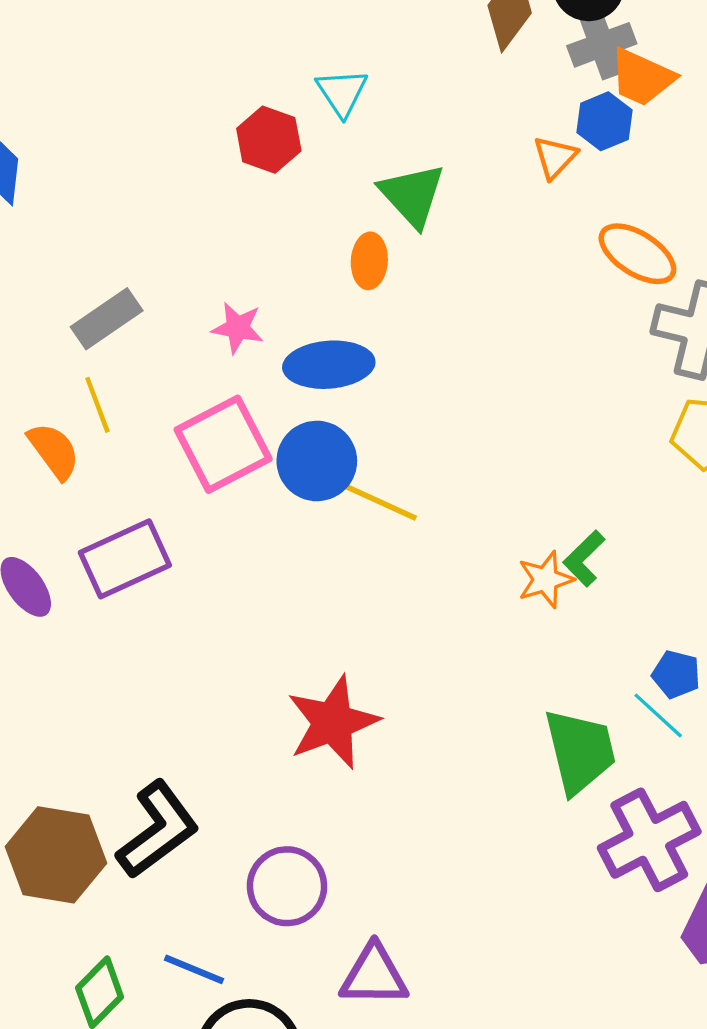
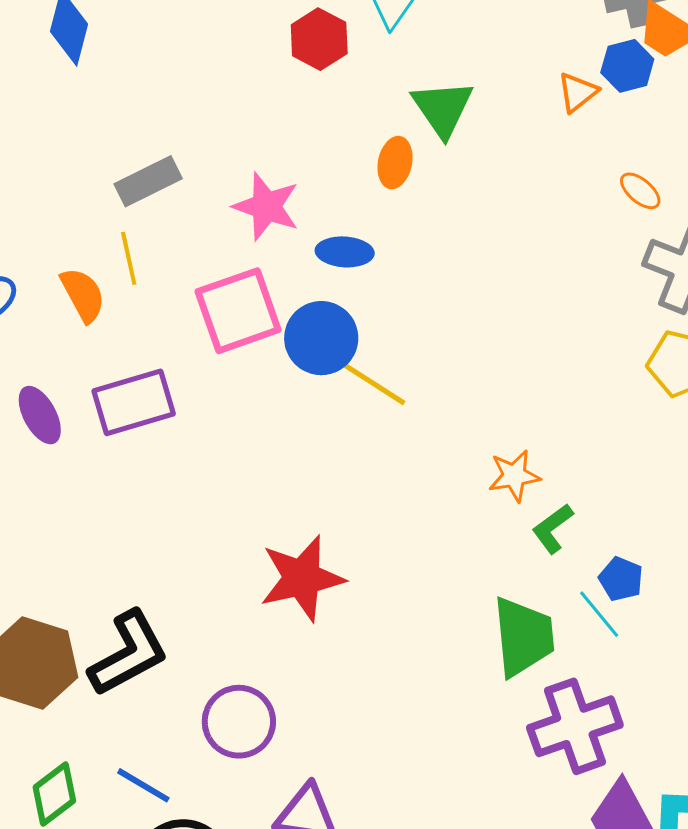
orange ellipse: (637, 254) -> (640, 191), size x0.6
pink star: (238, 328) -> (266, 206), size x1.4
blue ellipse: (329, 365) -> (345, 252), size x0.7
green L-shape: (584, 558) -> (553, 528), moved

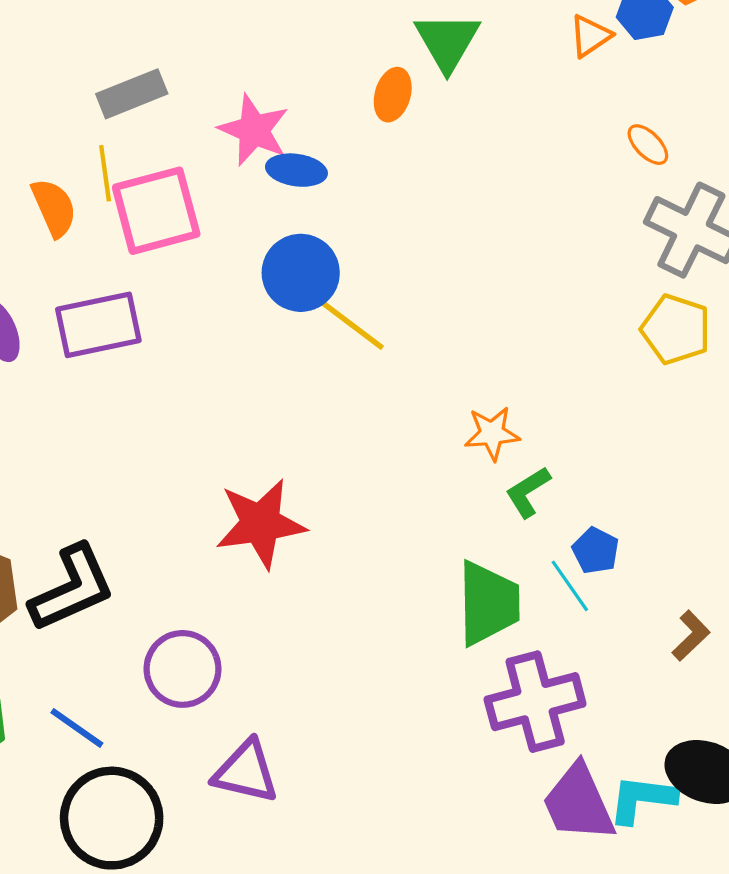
blue ellipse: (345, 252) -> (296, 170), moved
pink square: (238, 311) -> (156, 211), moved

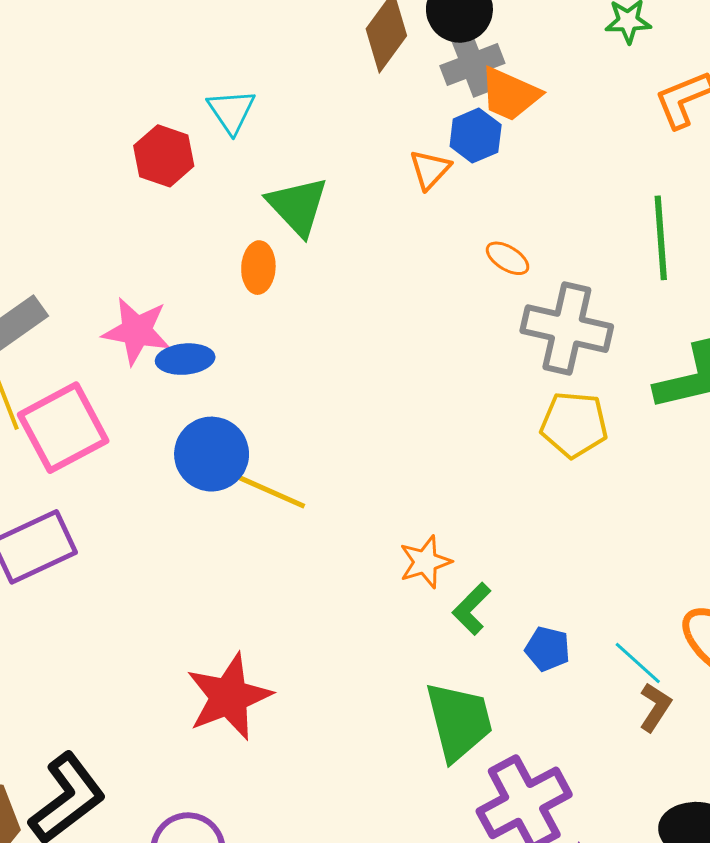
cyan line: (570, 586) -> (638, 663), moved

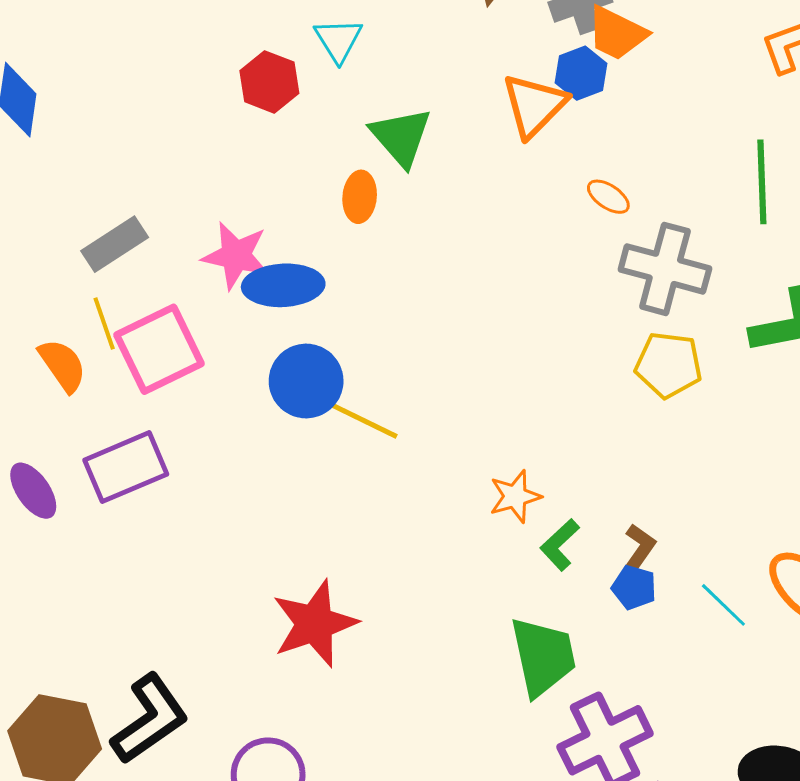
orange triangle: (430, 169) -> (534, 105), size x1.6
blue ellipse: (185, 359) -> (283, 285), size x1.4
brown L-shape: (655, 707) -> (639, 548), moved

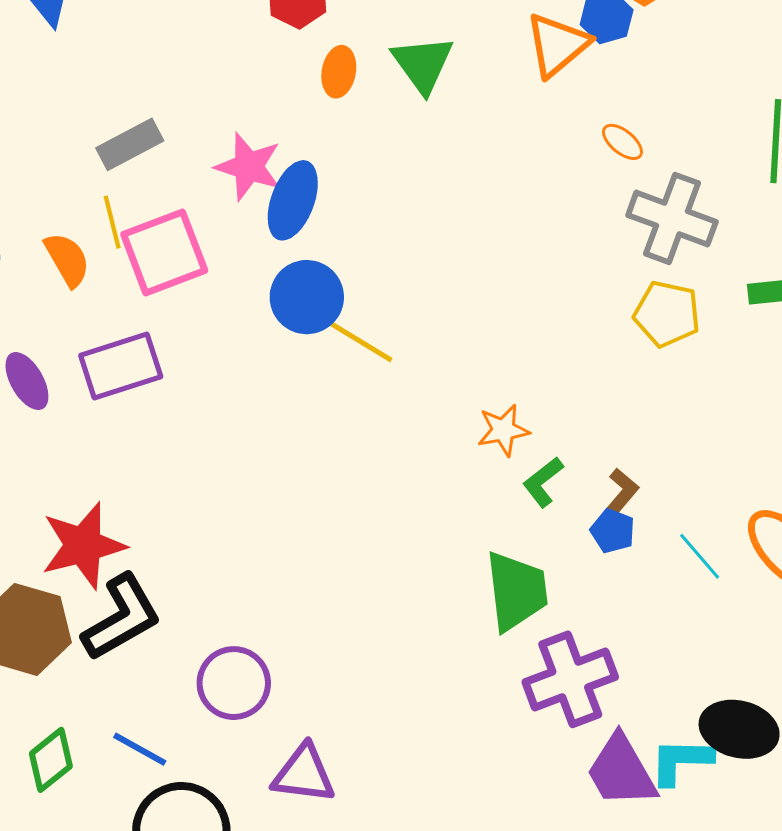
orange ellipse: (360, 197) -> (339, 72), moved
blue ellipse: (283, 285) -> (293, 200), turned -72
red star: (315, 624) -> (83, 546), moved

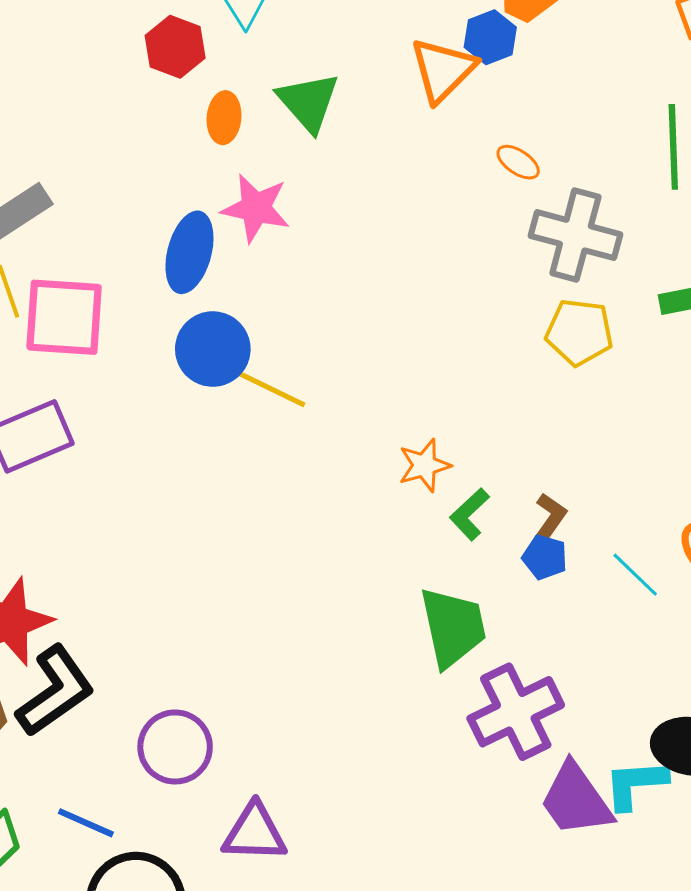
pink star: (249, 167) -> (256, 208), moved
pink square: (164, 252) -> (64, 317), turned 30

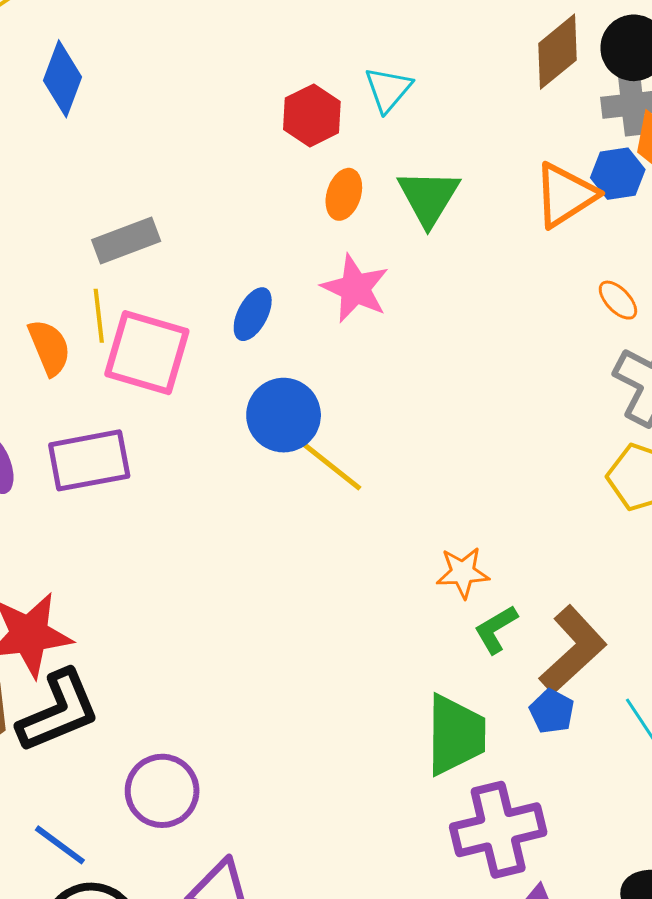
blue ellipse: (189, 252) -> (253, 314), moved, size x0.7
brown L-shape: (550, 518) -> (573, 650), size x1.8
blue pentagon: (545, 557) -> (552, 711), moved

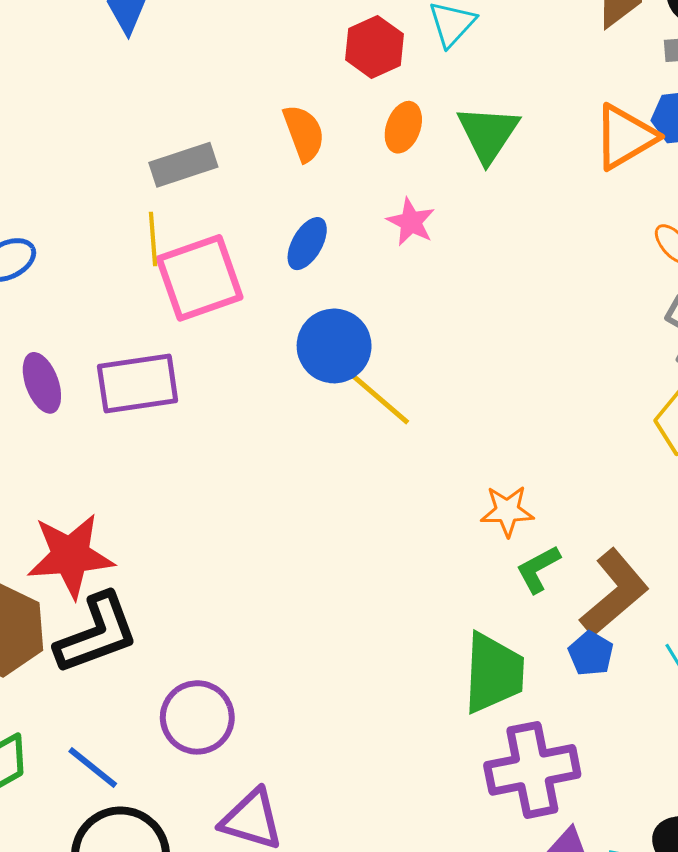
pink star: (355, 288) -> (411, 222), size x0.7
orange semicircle: (49, 347) -> (304, 133), moved
pink square: (147, 353) -> (200, 278), turned -38

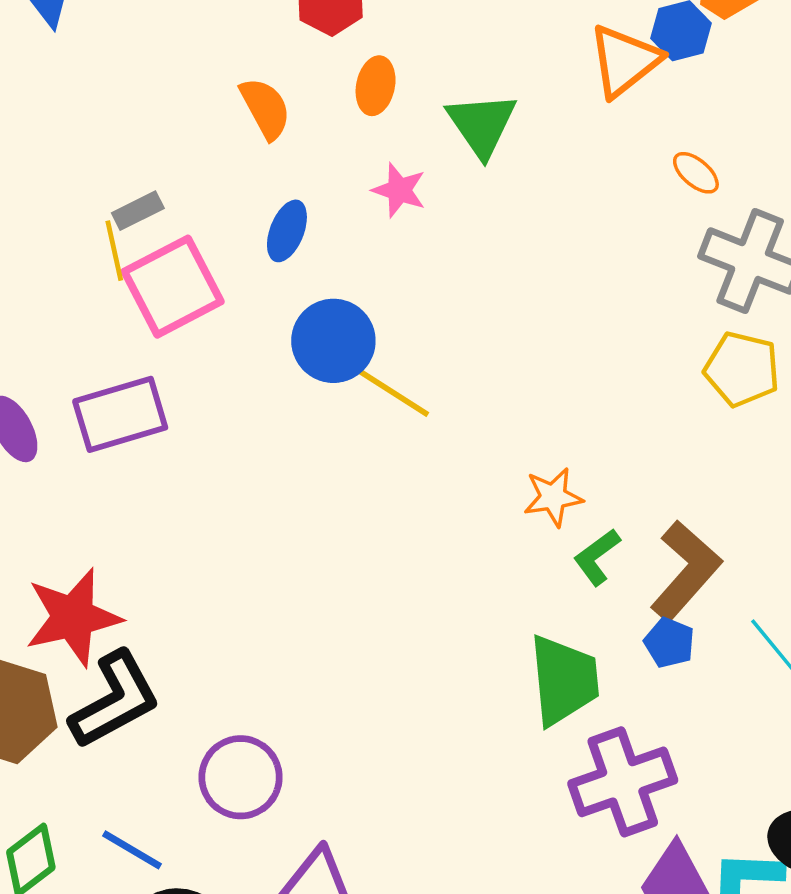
green triangle: (488, 134) -> (482, 125), moved
gray rectangle: (183, 165) -> (138, 211), moved, size x0.7

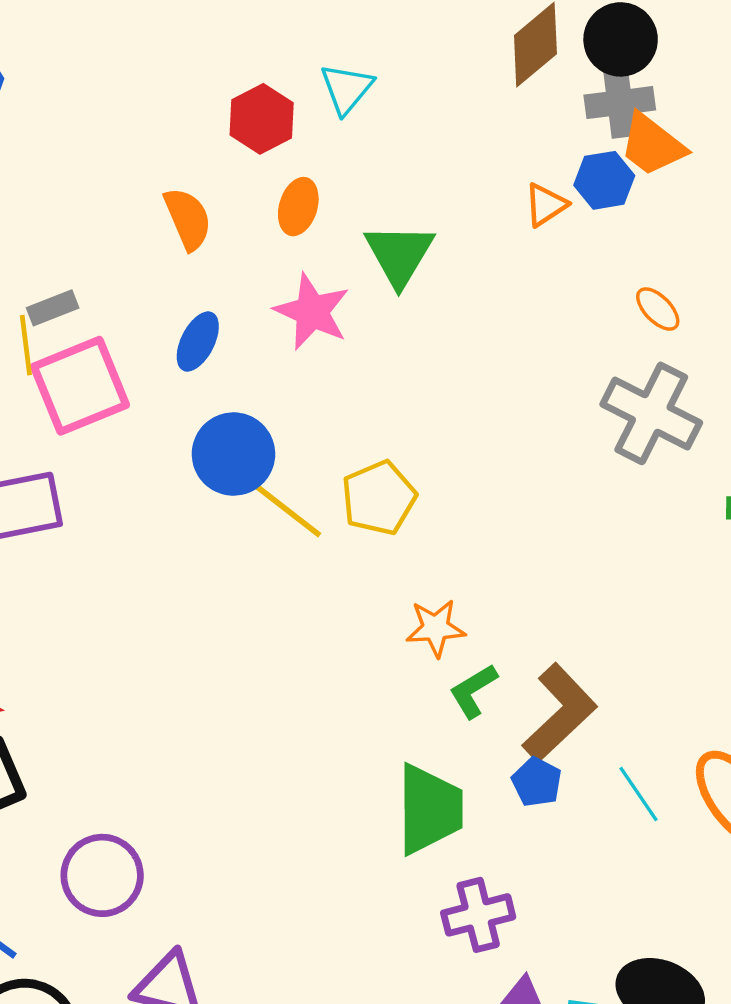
orange triangle: (624, 61) -> (546, 205), size x0.6
orange ellipse: (696, 173) -> (658, 309), moved
pink star: (399, 190) -> (312, 312), size x1.4
yellow pentagon: (742, 369) -> (379, 498), moved, turned 30
purple cross: (623, 782) -> (478, 915), size x0.7

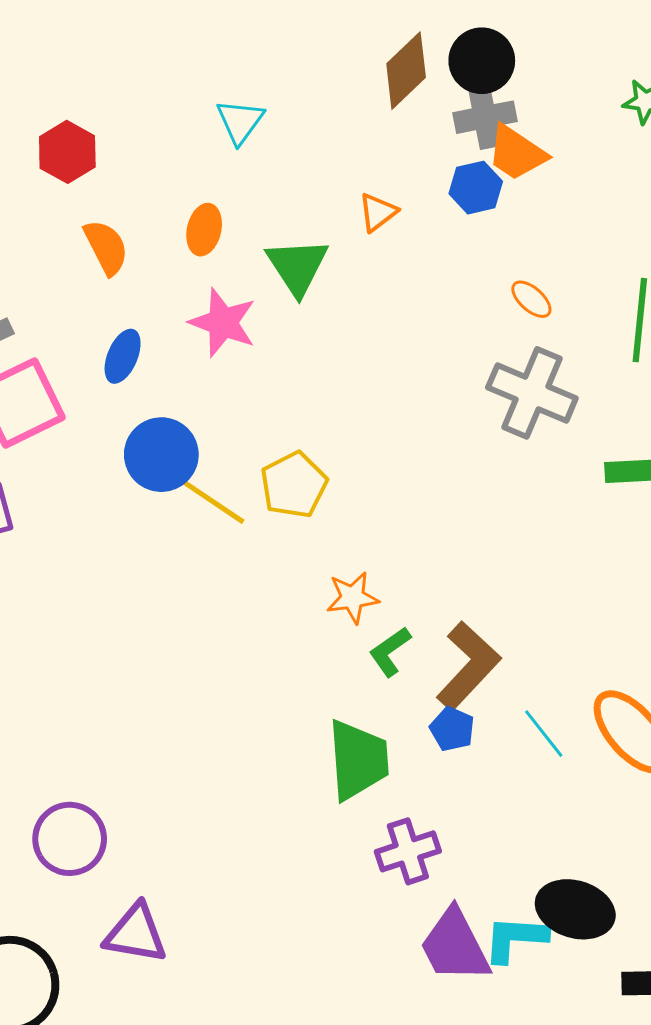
red hexagon: (262, 119) -> (67, 152), moved
orange triangle: (546, 205) -> (378, 212), moved

